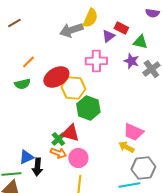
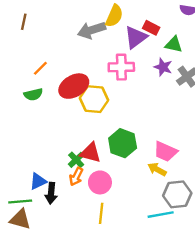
brown line: (14, 23) -> (24, 22), turned -48
purple triangle: (108, 36) -> (136, 37), size x1.5
green hexagon: (88, 108) -> (123, 143), moved
orange arrow: (58, 153) -> (76, 177), turned 98

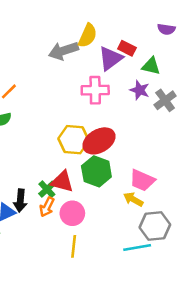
red ellipse: (74, 86) -> (99, 141), moved
yellow hexagon: (94, 99) -> (74, 140), moved
black arrow: (51, 193) -> (20, 201), moved

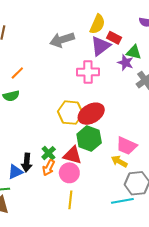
yellow semicircle: (88, 36) -> (97, 24), moved
purple star: (140, 90) -> (125, 63), moved
red triangle: (62, 182) -> (72, 155), moved

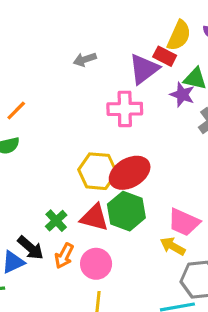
yellow semicircle: (97, 24) -> (179, 35), moved
gray arrow: (62, 40) -> (85, 59), size x0.6
green cross: (49, 153) -> (56, 221), moved
red triangle: (72, 155) -> (94, 217), moved
black arrow: (27, 162) -> (31, 248), turned -54

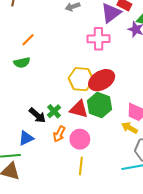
black arrow: (31, 248) -> (37, 115), moved

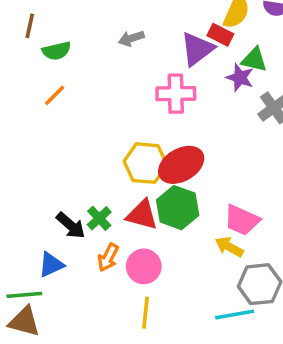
green semicircle: (22, 63) -> (56, 51), moved

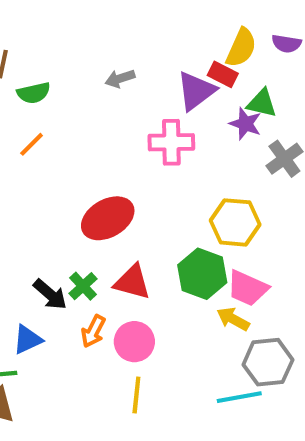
yellow hexagon: (146, 163) -> (235, 222), moved
red ellipse: (181, 165) -> (108, 218), moved
green hexagon: (178, 208) -> (202, 274), moved

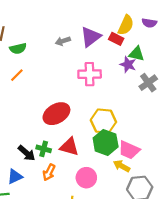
purple triangle: (196, 91) -> (91, 37), moved
yellow hexagon: (235, 222) -> (103, 121), moved
green cross: (83, 286) -> (44, 149), turned -32
pink circle: (134, 342) -> (86, 178), moved

